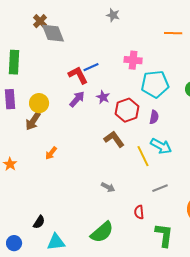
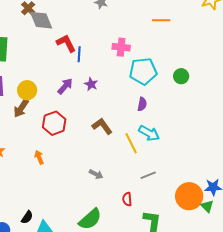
blue line: (91, 67) -> (79, 54), turned -63
red L-shape: (78, 75) -> (66, 43), moved
red hexagon: (127, 110) -> (54, 123), moved
orange arrow: (51, 153) -> (39, 157), moved, turned 120
black semicircle: (39, 222) -> (27, 217), moved

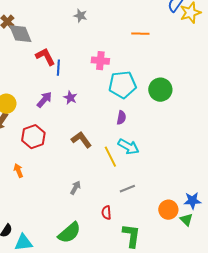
green circle: (181, 76) -> (160, 90), size x1.5
gray arrow: (96, 174) -> (75, 188), turned -88
orange circle: (189, 196) -> (168, 210), size x0.7

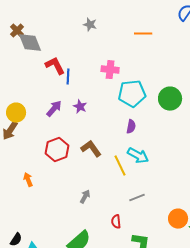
orange line: (140, 34) -> (143, 34), moved
red hexagon: (33, 137) -> (57, 150), moved

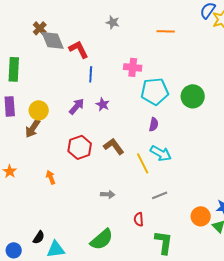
red L-shape: (55, 66) -> (79, 49), moved
gray arrow: (85, 197) -> (108, 194), turned 64

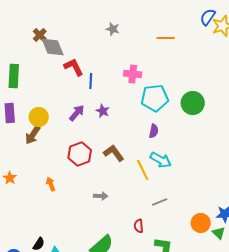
red L-shape: (79, 49) -> (74, 67), moved
gray arrow: (108, 194) -> (101, 196), moved

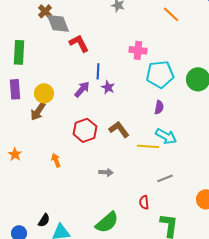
orange line: (166, 38) -> (171, 14), turned 42
blue line: (91, 81) -> (98, 71), moved
yellow line: (143, 170) -> (148, 146), turned -60

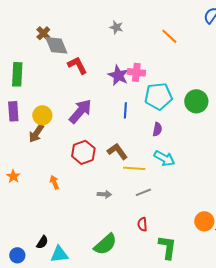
blue line: (98, 71) -> (125, 110), moved
purple star: (108, 87) -> (118, 75), moved, size x1.5
purple arrow: (82, 89) -> (80, 111), size x1.5
yellow line: (148, 146) -> (134, 168), moved
gray line: (165, 178) -> (143, 192), moved

